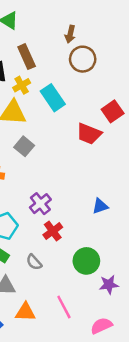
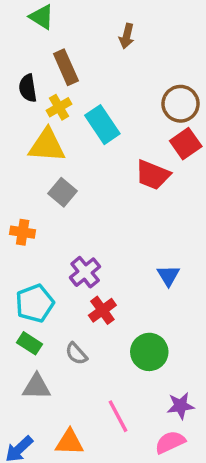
brown circle: (83, 59) -> (181, 104), moved
blue triangle: (100, 206) -> (168, 276), turned -42
purple star: (109, 285) -> (181, 406), moved
orange triangle: (25, 312) -> (69, 442), moved

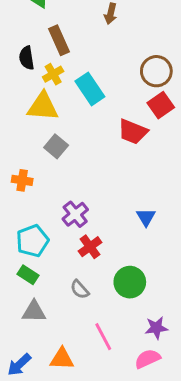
gray semicircle: (76, 354) -> (80, 289), moved

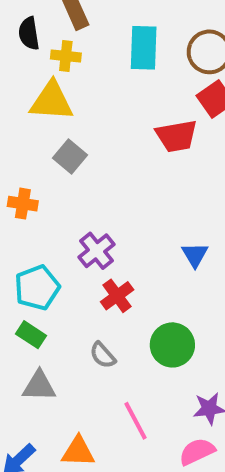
yellow cross: (53, 74) -> (66, 56), turned 36
cyan rectangle: (90, 89) -> (144, 48), moved, turned 36
red trapezoid: (133, 132) -> (176, 136), turned -32

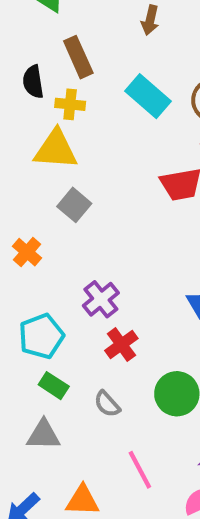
cyan rectangle: (144, 48) -> (148, 96), turned -51
orange cross: (23, 204) -> (27, 252), turned 32
green rectangle: (31, 335) -> (54, 386), moved

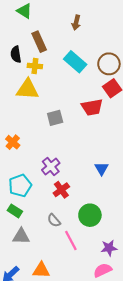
gray square: (74, 205) -> (55, 118), moved, turned 35
green rectangle: (54, 386) -> (15, 211), moved
pink line: (140, 470) -> (71, 241), moved

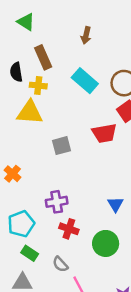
purple cross: (51, 166) -> (57, 202), turned 30
red cross: (61, 190) -> (69, 229), turned -35
green rectangle: (15, 211) -> (30, 253), moved
green circle: (90, 215) -> (106, 243), moved

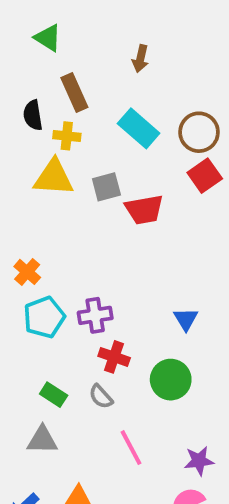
red trapezoid: (104, 133) -> (144, 210), moved
gray square: (62, 146) -> (106, 187), moved
cyan pentagon: (21, 224) -> (44, 317), moved
gray semicircle: (60, 264) -> (101, 397), moved

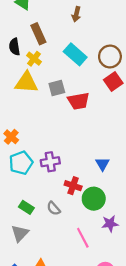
yellow cross: (67, 136) -> (34, 59), turned 32
red cross: (114, 357) -> (73, 186), moved
gray triangle: (42, 440) -> (20, 233), turned -48
pink line: (131, 448) -> (83, 238), moved
purple star: (199, 461) -> (110, 224), moved

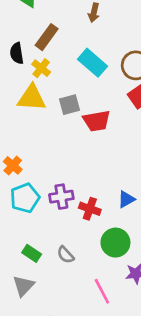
brown rectangle: (38, 34) -> (47, 37), turned 60
blue triangle: (102, 164) -> (126, 199), turned 32
red cross: (73, 186) -> (90, 209), moved

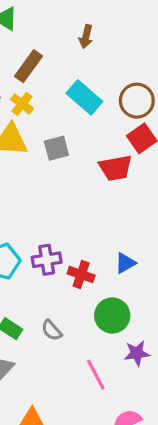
red trapezoid: (97, 121) -> (116, 168), moved

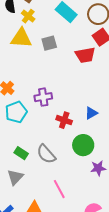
purple cross: (47, 260) -> (43, 97), moved
gray semicircle: (52, 330) -> (46, 154), size x1.5
pink line: (96, 375) -> (59, 189), moved

